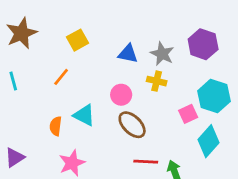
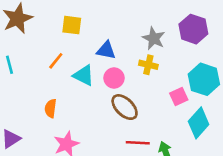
yellow square: (77, 40) -> (72, 25), turned 36
blue triangle: (128, 54) -> (106, 50), moved
cyan triangle: (84, 115) -> (84, 75), moved

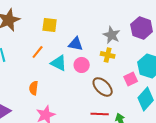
brown ellipse: (125, 107) -> (103, 87), moved

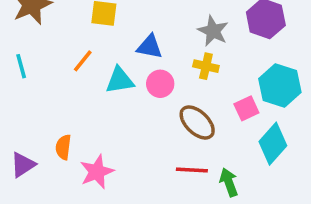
cyan triangle: (59, 63) -> (120, 80), turned -36
orange semicircle: (34, 88) -> (63, 147), moved

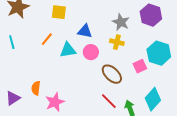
cyan diamond: (273, 144) -> (153, 99), moved
red line: (192, 170) -> (109, 101), turned 42

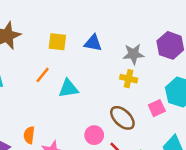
gray star: (121, 22) -> (133, 54), turned -30
blue triangle: (85, 31) -> (93, 43), moved
pink circle: (91, 52) -> (94, 135), moved

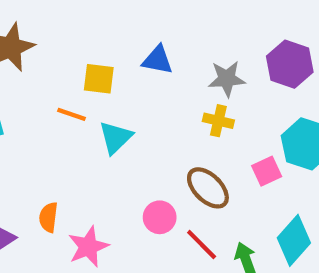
yellow square: (57, 42) -> (99, 79), moved
orange line: (43, 75) -> (71, 114), turned 70
cyan triangle: (68, 88) -> (116, 138), turned -35

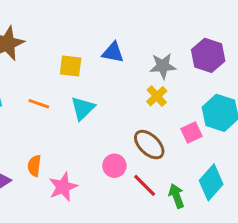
orange line: (71, 114) -> (39, 104), moved
yellow cross: (218, 121) -> (157, 96), turned 35

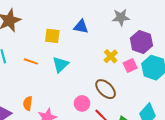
purple hexagon: (208, 55) -> (141, 42), moved
gray star: (163, 66) -> (121, 17), moved
pink square: (192, 132) -> (130, 66), moved

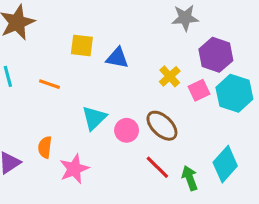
blue triangle: (81, 27) -> (117, 58), moved
cyan triangle: (61, 65) -> (94, 118), moved
pink circle: (82, 103) -> (127, 130), moved

